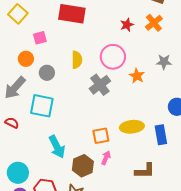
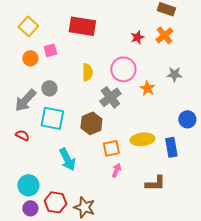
orange circle: (26, 59) -> (30, 58), moved
gray circle: (47, 73) -> (49, 88), moved
brown hexagon: (83, 166) -> (91, 123), moved

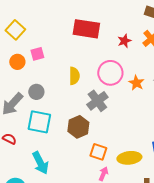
red rectangle: (82, 26) -> (86, 29), moved
orange star: (147, 88) -> (136, 83), moved
yellow ellipse: (142, 139) -> (129, 158), moved
orange square: (111, 148) -> (98, 152), turned 30
cyan arrow: (67, 159) -> (40, 163), moved

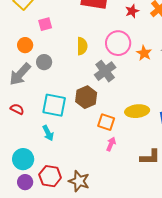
orange circle: (17, 62) -> (25, 45), moved
cyan square: (39, 122) -> (54, 105), moved
yellow ellipse: (129, 158) -> (137, 111), moved
cyan arrow: (40, 163) -> (48, 133), size x0.7

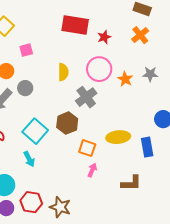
red star: (132, 11) -> (104, 37), moved
cyan square: (54, 105) -> (35, 131), turned 30

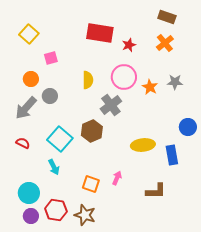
orange square: (87, 148) -> (91, 184), moved

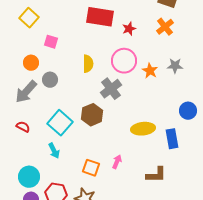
pink square: (51, 58) -> (51, 42), turned 32

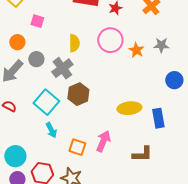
gray cross: (111, 89) -> (62, 68), moved
blue circle: (188, 111) -> (174, 80), moved
cyan arrow: (54, 151) -> (51, 130), moved
pink arrow: (117, 162) -> (103, 141), size x1.5

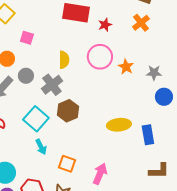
gray star: (161, 45) -> (154, 73), moved
pink arrow: (103, 141) -> (100, 174), moved
brown L-shape: (142, 154) -> (159, 171), moved

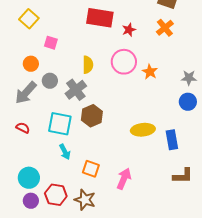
gray star: (154, 73) -> (189, 78), moved
cyan square: (36, 119) -> (60, 124), turned -30

